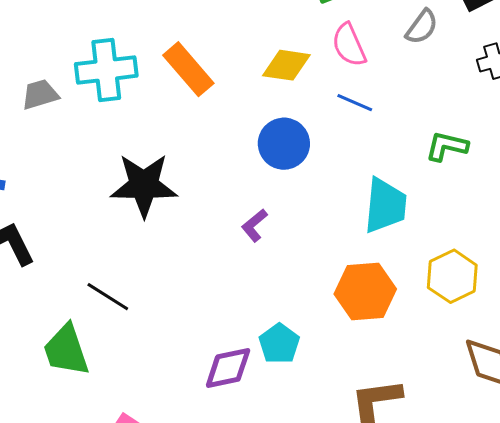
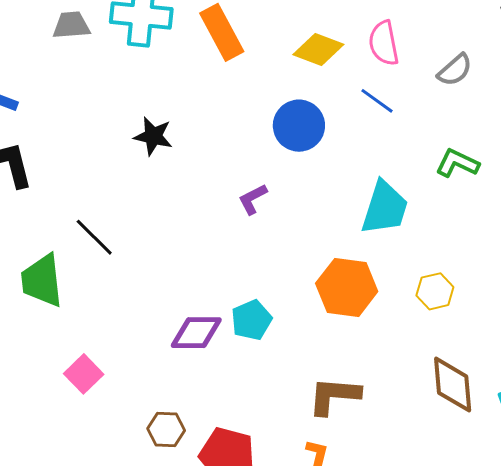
gray semicircle: (422, 27) -> (455, 70), moved
black star: (144, 185) -> (153, 136), size x0.6
yellow hexagon: (452, 276) -> (435, 291), size x0.7

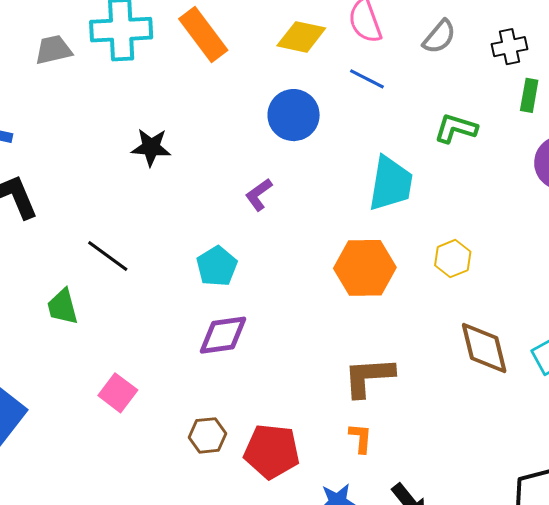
green trapezoid: (42, 281) -> (62, 307), size x0.7
cyan pentagon: (251, 320) -> (217, 266), moved

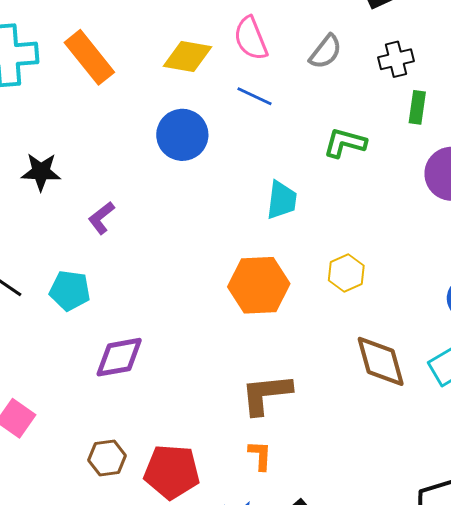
cyan trapezoid: (391, 184) -> (282, 200), size x0.7
purple L-shape: (259, 195) -> (101, 218), moved
cyan pentagon: (217, 266) -> (70, 291), moved, turned -30

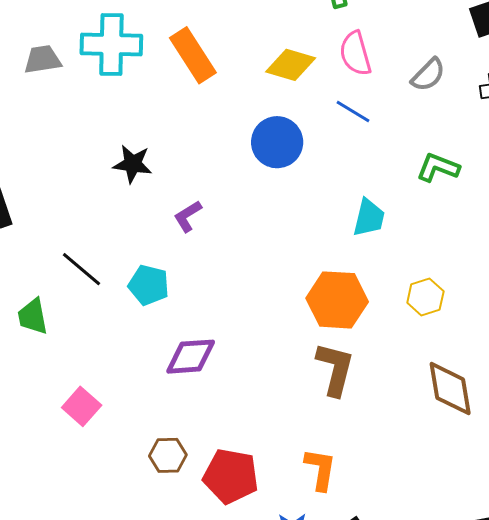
brown L-shape: (266, 394) -> (335, 369), moved, turned 104
orange L-shape: (260, 455) -> (320, 469), size x1.4

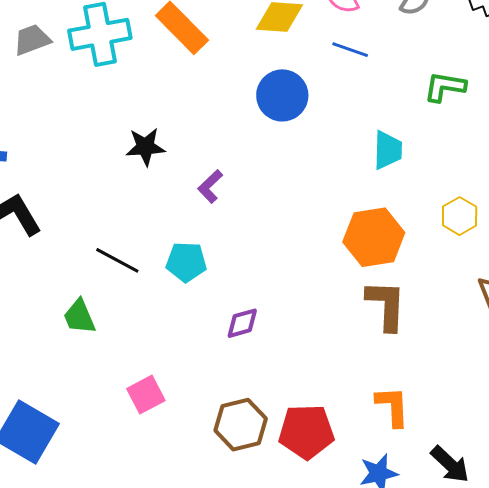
gray trapezoid: (42, 60) -> (32, 40), moved
purple diamond: (191, 357) -> (242, 323), size x0.7
pink square: (82, 406) -> (146, 395), turned 33
brown hexagon: (168, 455) -> (241, 425), size x1.4

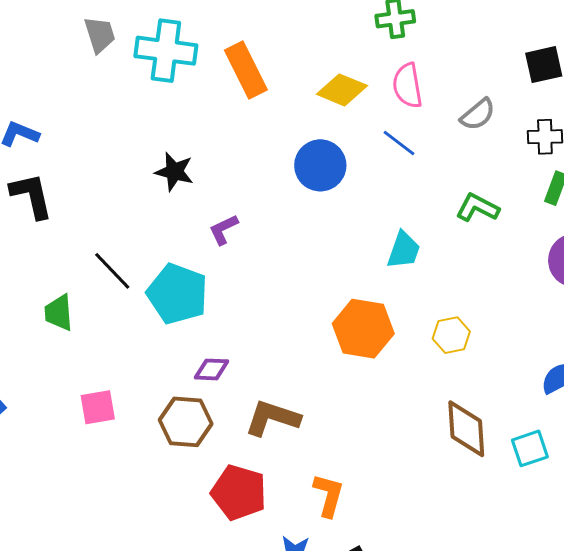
gray trapezoid: (32, 40) -> (100, 35), turned 75
cyan pentagon: (186, 262) -> (177, 294), size x1.5
brown L-shape: (386, 305) -> (272, 418), moved, turned -92
brown hexagon: (241, 425) -> (186, 422), moved

